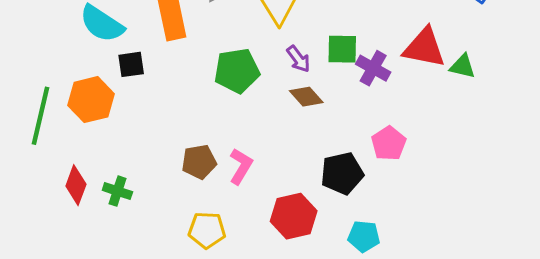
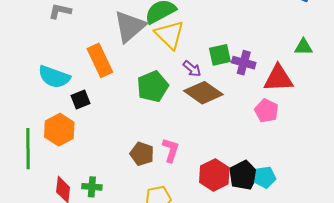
red triangle: (424, 48) -> (278, 78), moved
brown diamond: (306, 97) -> (203, 93), size x1.6
brown pentagon: (199, 162) -> (142, 154), turned -30
black pentagon: (342, 173) -> (243, 175), moved

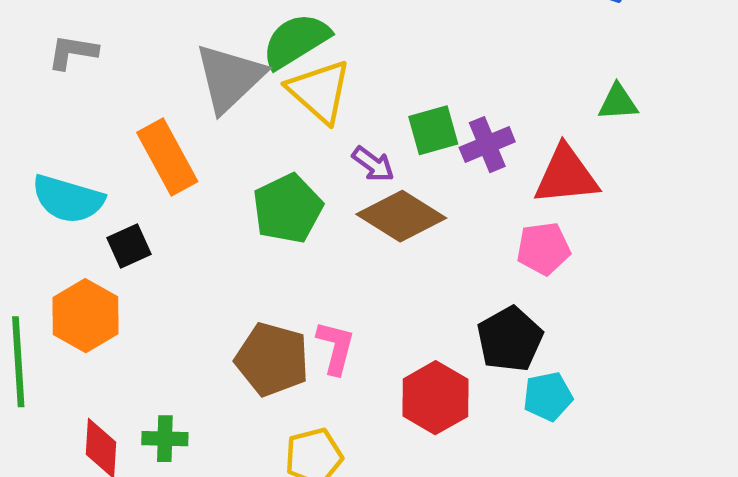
purple cross: (244, 63) -> (487, 145), turned -35
pink pentagon: (266, 111) -> (543, 249), turned -30
brown pentagon: (142, 154) -> (272, 359), size x1.4
black pentagon: (243, 175) -> (510, 339), moved

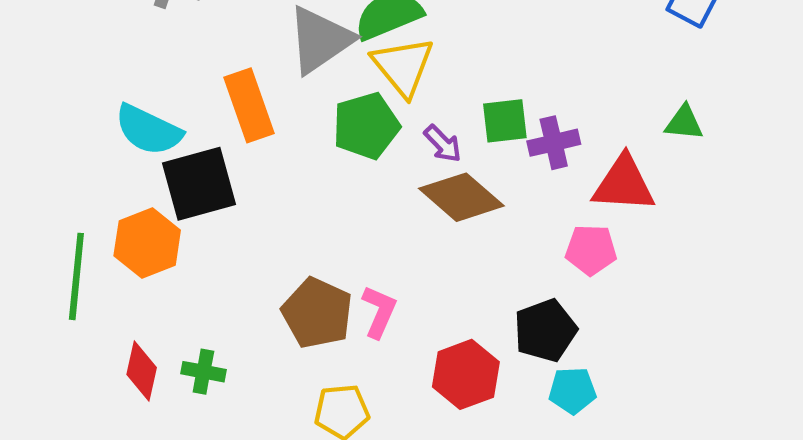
green pentagon: (288, 209) -> (366, 126), moved
black square: (129, 246) -> (199, 184), size x1.8

